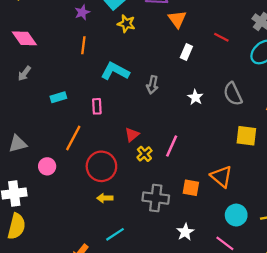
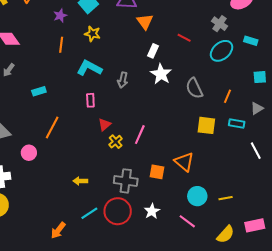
yellow star: (126, 24) -> (92, 34), moved
white star: (195, 97) -> (161, 74), moved, size x1.5
pink rectangle: (97, 106) -> (90, 100), moved
red circle: (101, 166) -> (118, 211), moved

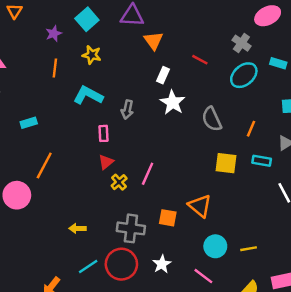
pink rectangle: (90, 100) -> (104, 133), moved
pink circle: (29, 153) -> (17, 195), size x1.5

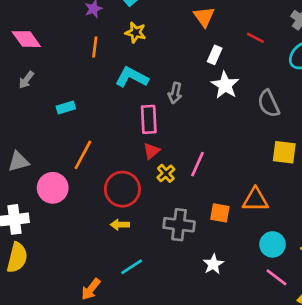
pink rectangle: (104, 133) -> (149, 119), size x1.5
orange triangle: (200, 206) -> (255, 200), turned -40
red circle: (121, 264) -> (122, 189), moved
pink line: (203, 276) -> (276, 277), moved

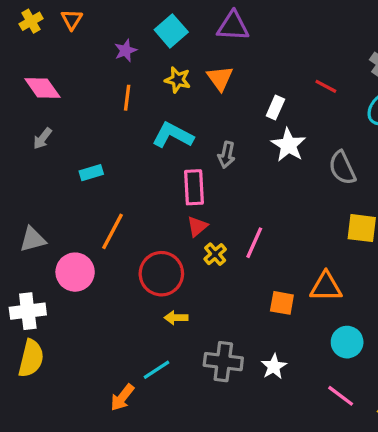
orange triangle: (204, 17) -> (220, 78), moved
yellow arrow: (120, 225) -> (176, 318), moved
gray cross: (179, 225) -> (223, 362), moved
cyan line: (132, 267) -> (156, 370), moved
pink line: (276, 277) -> (341, 396), moved

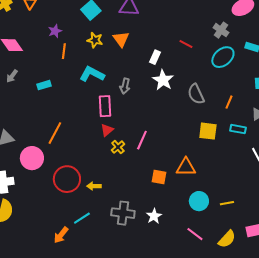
purple star: (126, 50) -> (55, 31), moved
cyan rectangle: (91, 173) -> (44, 85), moved
red circle: (161, 274) -> (67, 179), moved

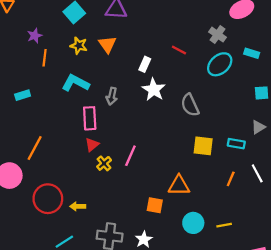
orange line: (229, 102) -> (231, 179), moved
orange square: (159, 177) -> (155, 205), moved

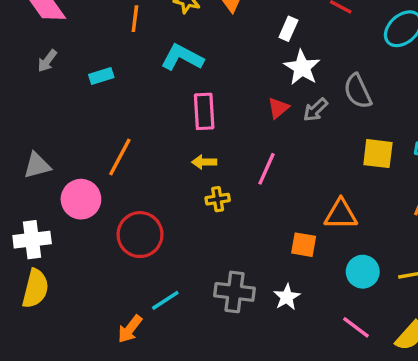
gray arrow: (112, 96) -> (315, 110), moved, turned 35
red triangle: (92, 145) -> (278, 108), moved
yellow cross: (104, 163) -> (218, 199), moved, turned 32
yellow arrow: (78, 206) -> (204, 162), moved

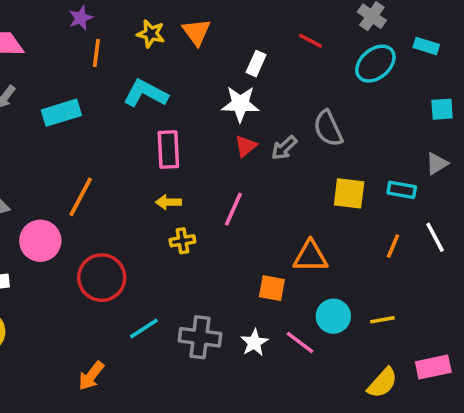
white star: (302, 68) -> (240, 104), moved, turned -30
cyan rectangle: (101, 76) -> (61, 113), size x1.5
cyan line: (165, 300) -> (144, 328), moved
pink line: (356, 327) -> (300, 343), moved

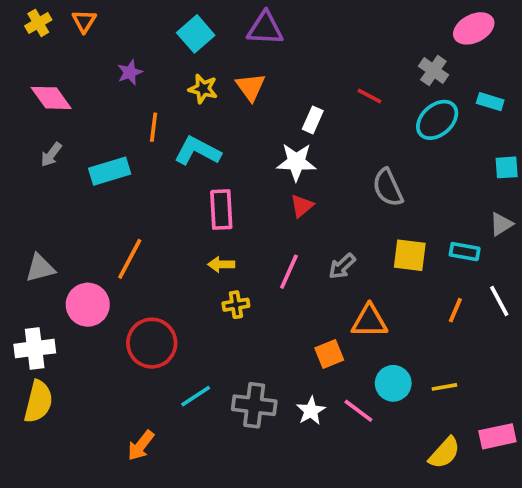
orange line: (96, 53) -> (154, 127), moved
gray arrow: (284, 148) -> (342, 266), moved
orange square: (272, 288) -> (329, 354), turned -32

